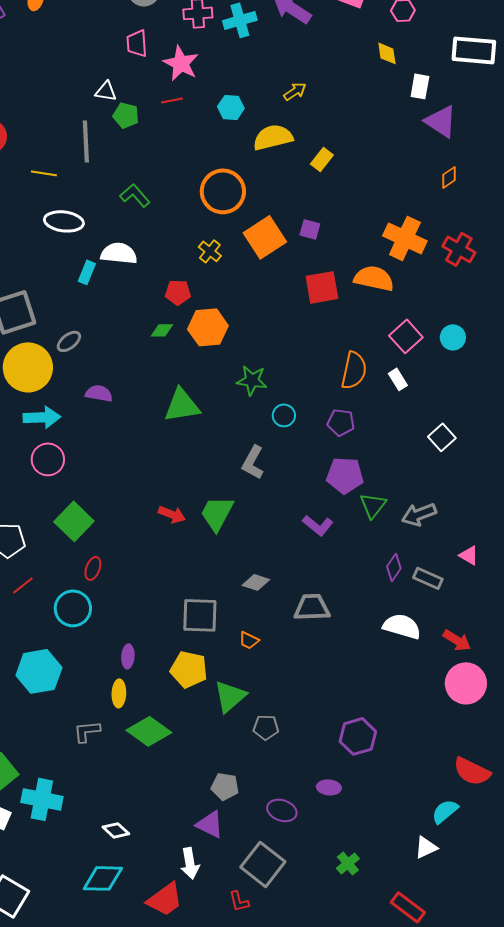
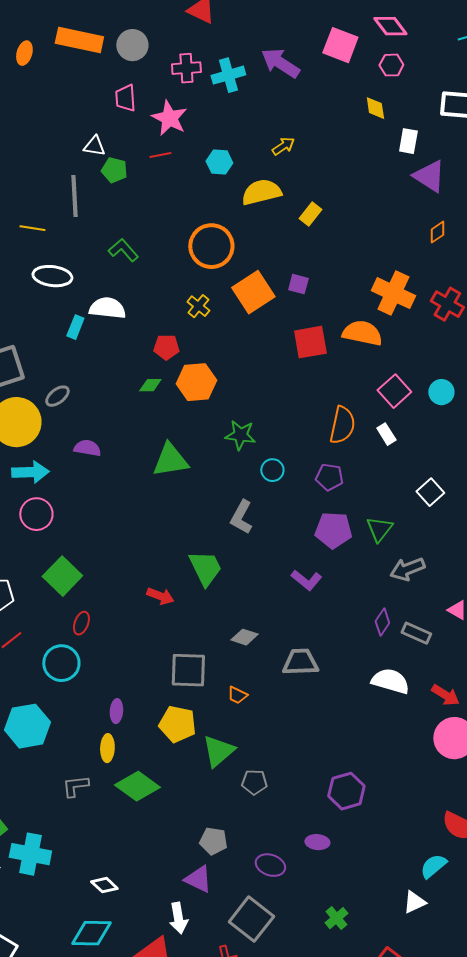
green triangle: (373, 505) -> (379, 529), moved
green trapezoid: (217, 513) -> (205, 568), turned 126
red arrow: (172, 514) -> (160, 596), moved

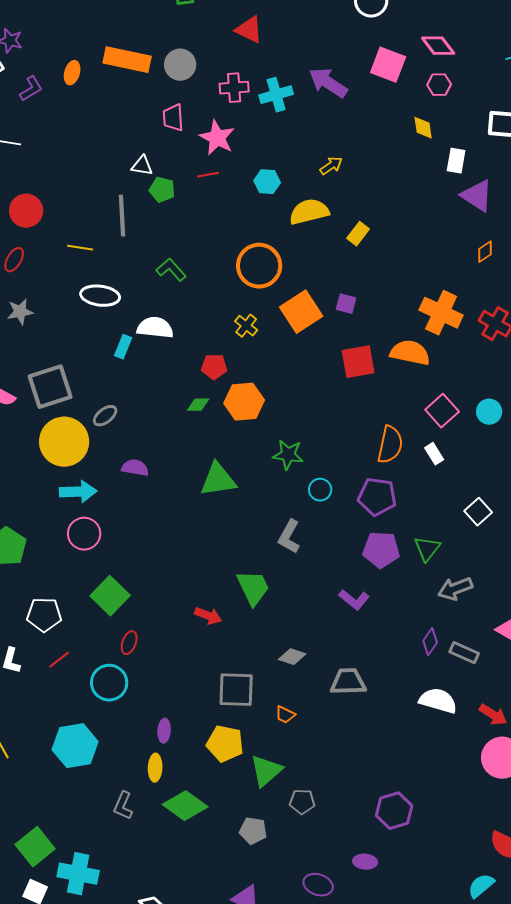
purple pentagon: (329, 477) -> (377, 497), size x1.4
gray L-shape: (75, 786) -> (123, 806), turned -60
gray pentagon: (213, 841) -> (253, 831), moved

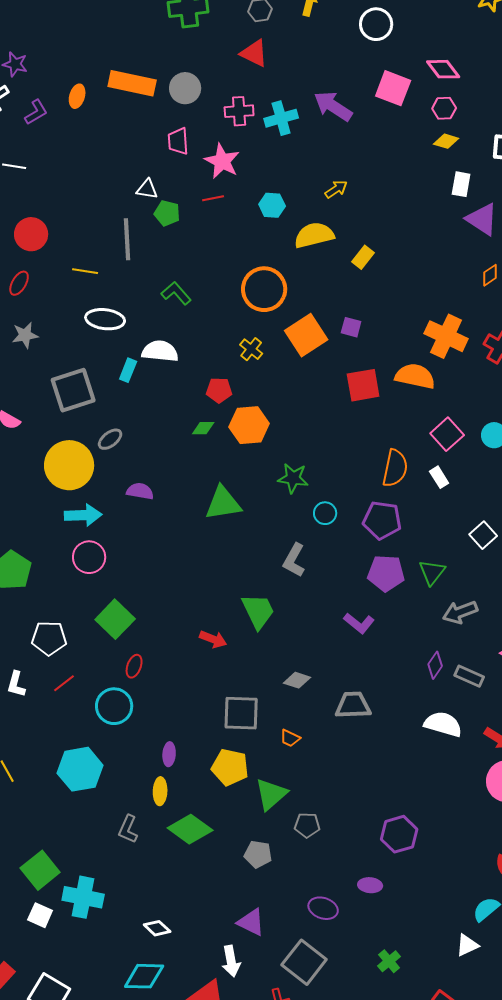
yellow diamond: (423, 128) -> (446, 141), moved, turned -65
gray square: (50, 387) -> (73, 390), moved

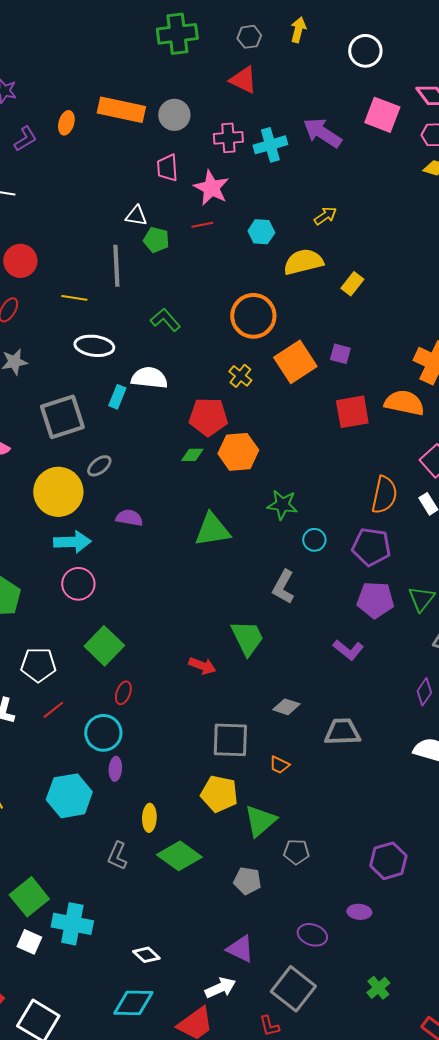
red pentagon: (219, 390) -> (208, 417), size x1.5
purple ellipse: (169, 754) -> (115, 769), moved
white arrow: (231, 961) -> (220, 988), turned -104

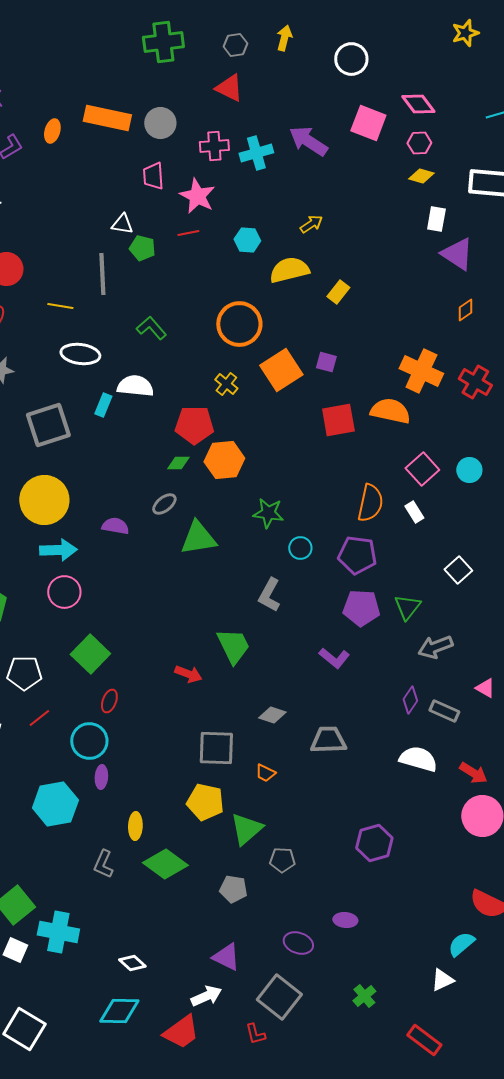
gray ellipse: (99, 466) -> (164, 504), moved
purple hexagon: (388, 861) -> (374, 843), moved

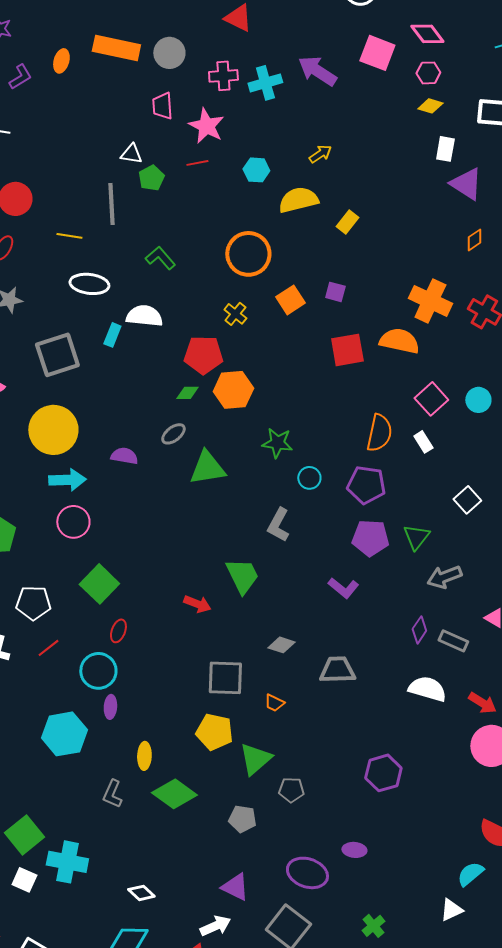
green pentagon: (142, 248) -> (151, 178), turned 30
orange square: (281, 370) -> (290, 300), size x0.7
purple ellipse: (298, 943) -> (307, 873), size x1.4

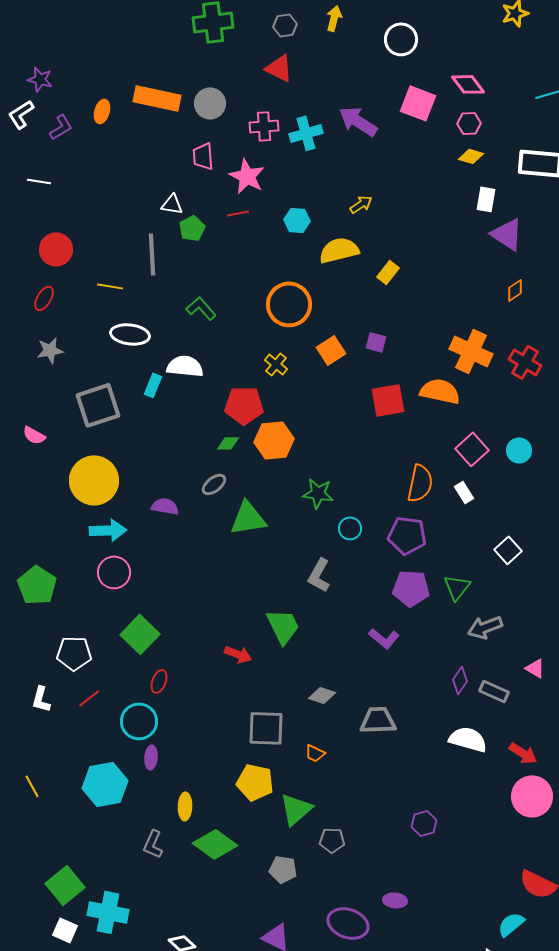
purple hexagon: (383, 773) -> (424, 823), size x0.7

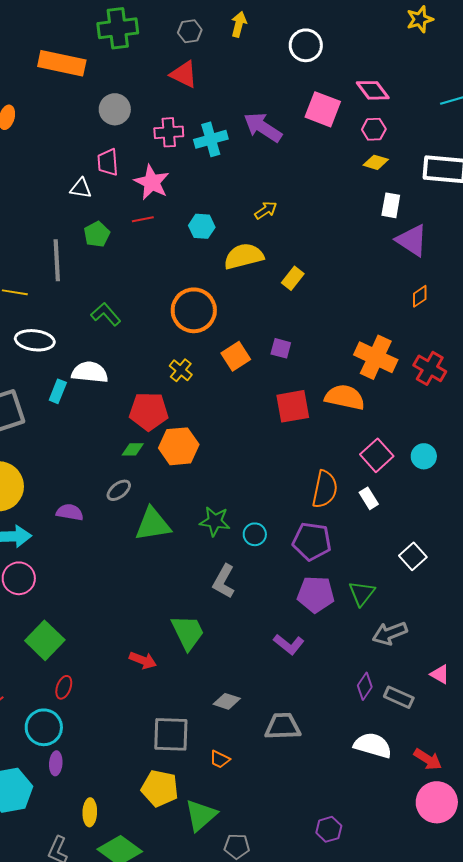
orange rectangle: (157, 98) -> (62, 63), moved
white triangle: (172, 204) -> (81, 188), moved
green star: (318, 493) -> (215, 521), moved

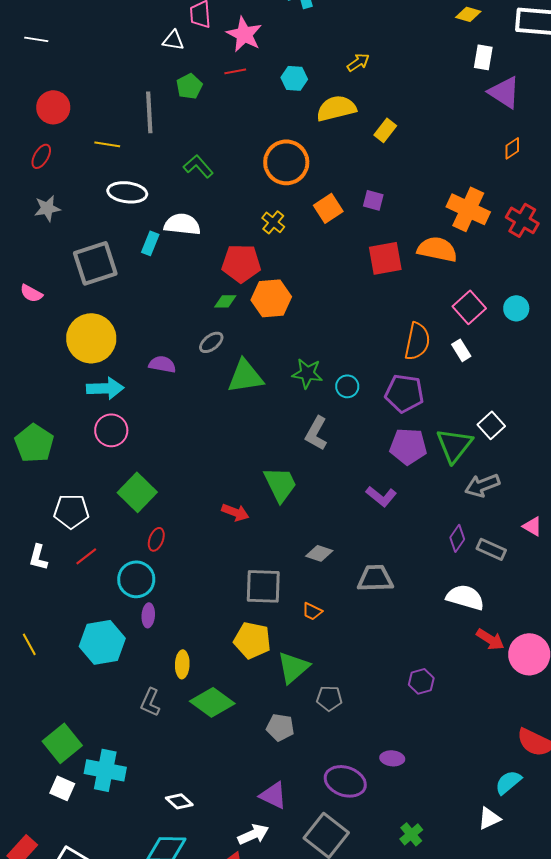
white square: (413, 556) -> (491, 425), moved
green triangle: (362, 593) -> (454, 445), size x1.4
red arrow: (428, 759) -> (490, 639), moved

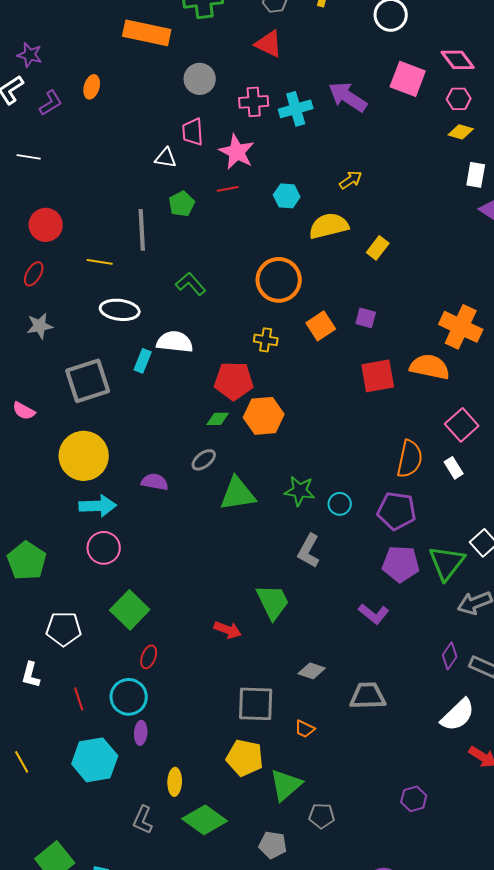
yellow cross: (273, 222) -> (266, 340), turned -30
red line: (86, 556) -> (79, 699), moved, turned -70
white semicircle: (465, 597) -> (458, 715), turned 120

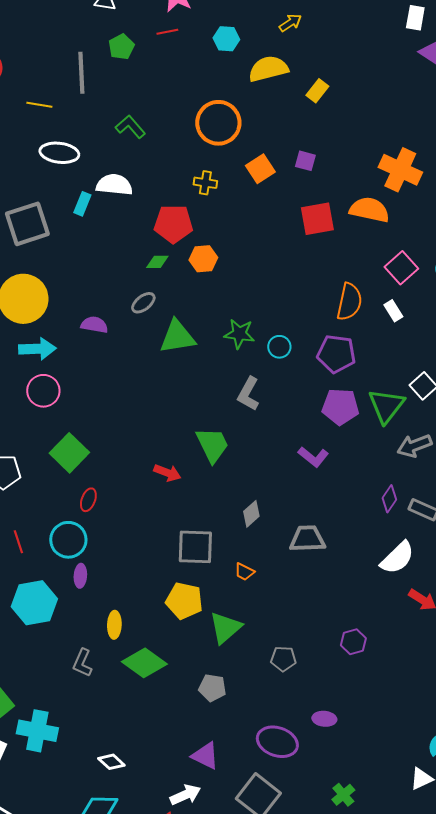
orange hexagon: (264, 416) -> (203, 259), size x0.7
gray diamond: (312, 671) -> (251, 514), turned -60
gray pentagon: (322, 816) -> (283, 659), moved

